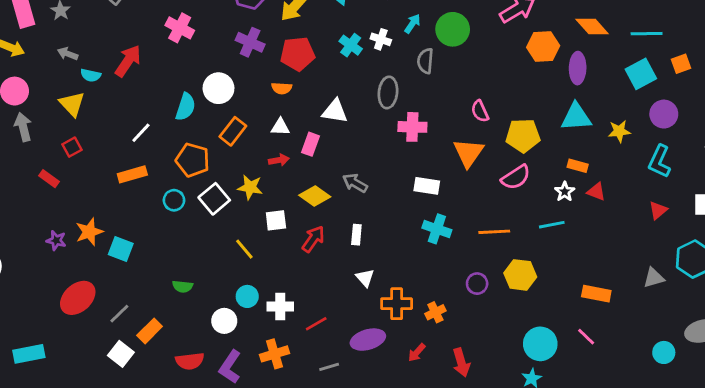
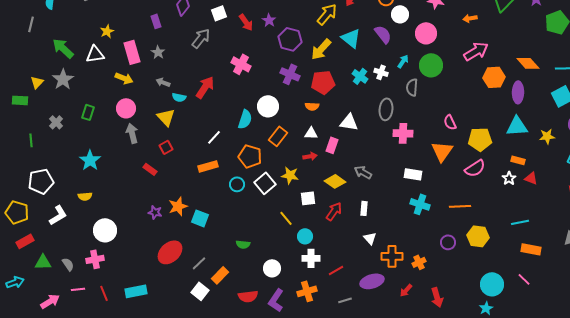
cyan line: (552, 225) -> (520, 222), moved
cyan circle: (247, 296) -> (305, 236), moved

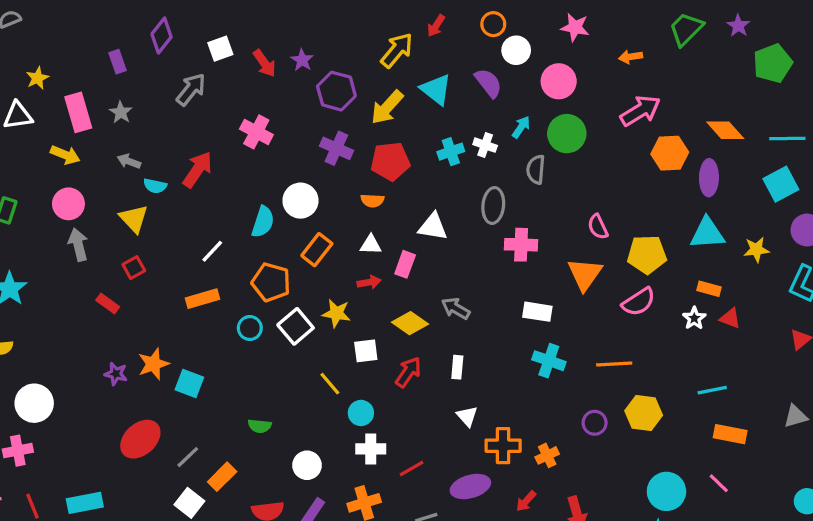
cyan cross: (360, 76) -> (451, 152), turned 35

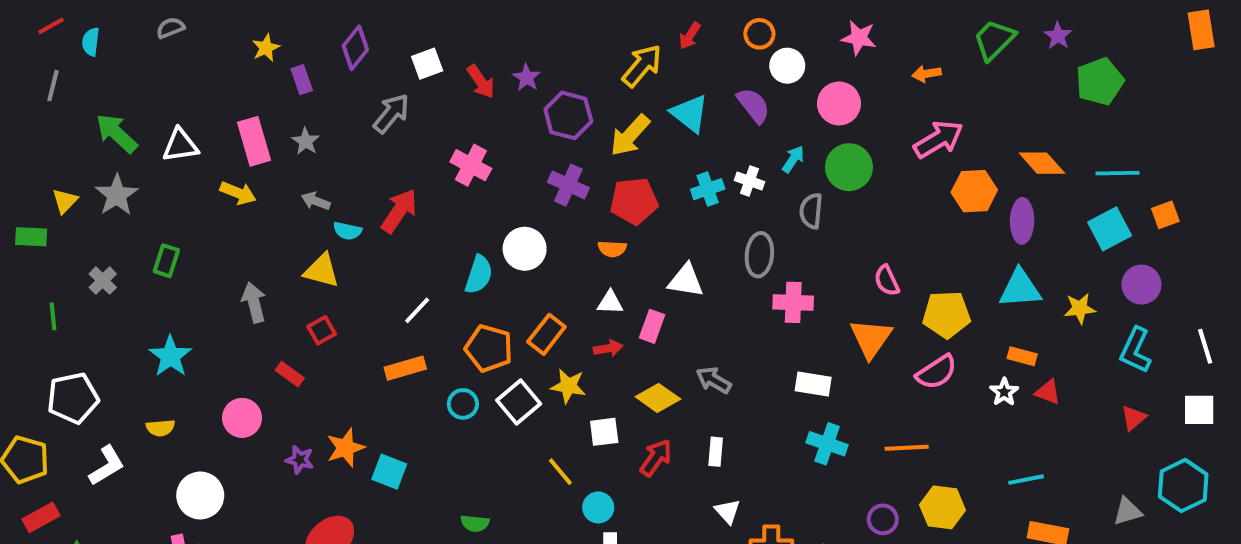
yellow star: (37, 78) -> (266, 48), moved
pink circle: (68, 204) -> (242, 418), moved
yellow triangle: (134, 219) -> (322, 271), turned -32
orange rectangle: (317, 250) -> (546, 334), moved

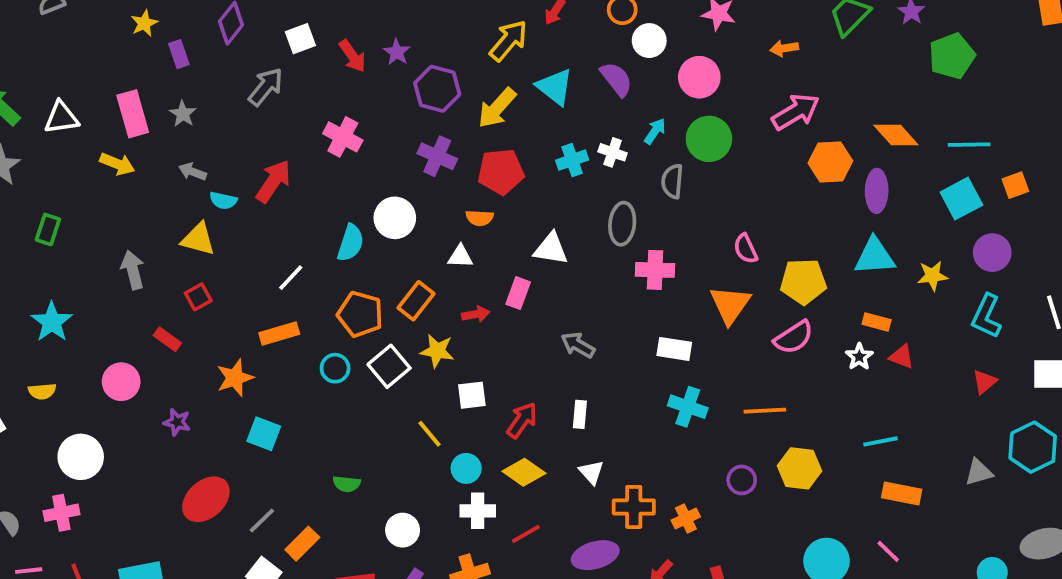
white triangle: (610, 302) -> (460, 256), moved
yellow diamond: (658, 398) -> (524, 472), moved
orange star: (345, 448) -> (235, 378), moved

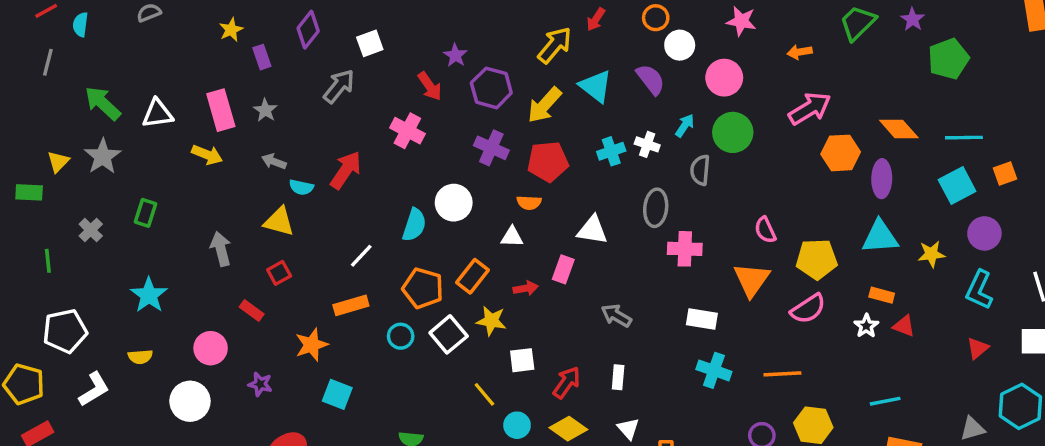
red arrow: (352, 56) -> (430, 86), moved
white circle: (81, 457) -> (190, 401), moved

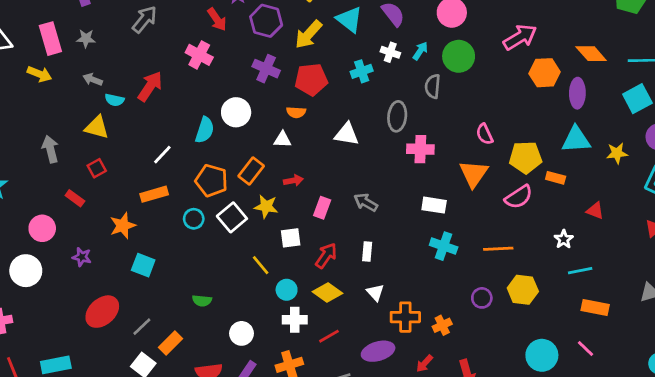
gray star: (265, 110) -> (86, 39), turned -30
white cross: (647, 144) -> (390, 52), moved
pink rectangle: (563, 269) -> (322, 208), moved
orange rectangle: (882, 295) -> (556, 178), moved
white star: (866, 326) -> (564, 239), moved

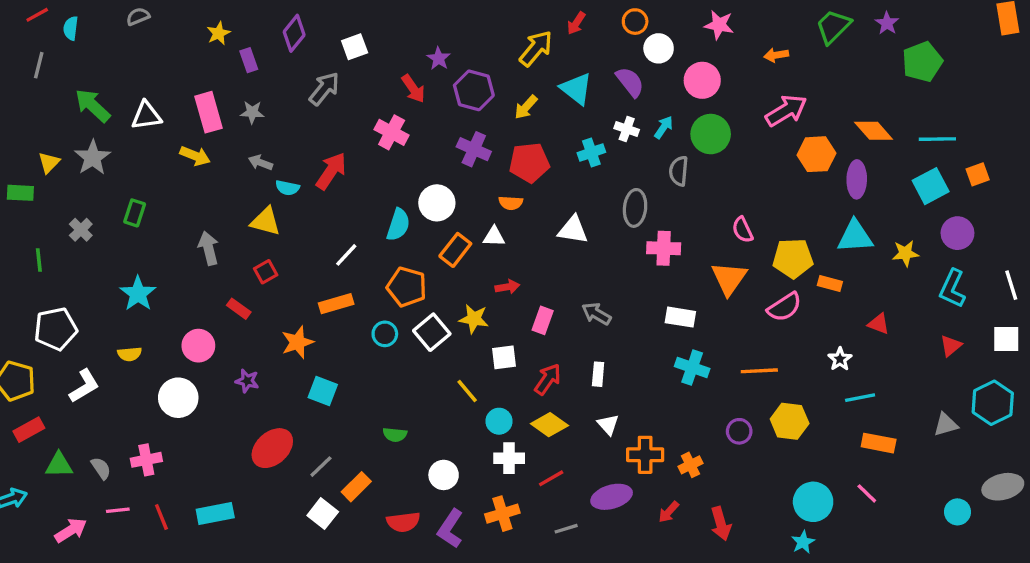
yellow arrow: (308, 34) -> (526, 107), size x0.7
orange rectangle: (251, 171) -> (455, 250), moved

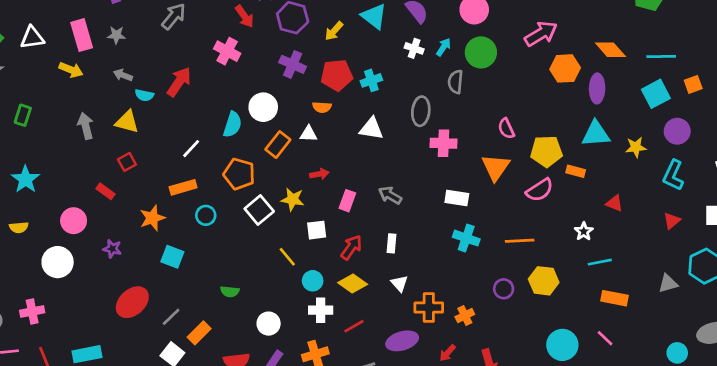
cyan cross: (591, 153) -> (371, 80), moved
gray arrow: (208, 248) -> (86, 126), moved
cyan circle: (385, 334) -> (206, 215), moved

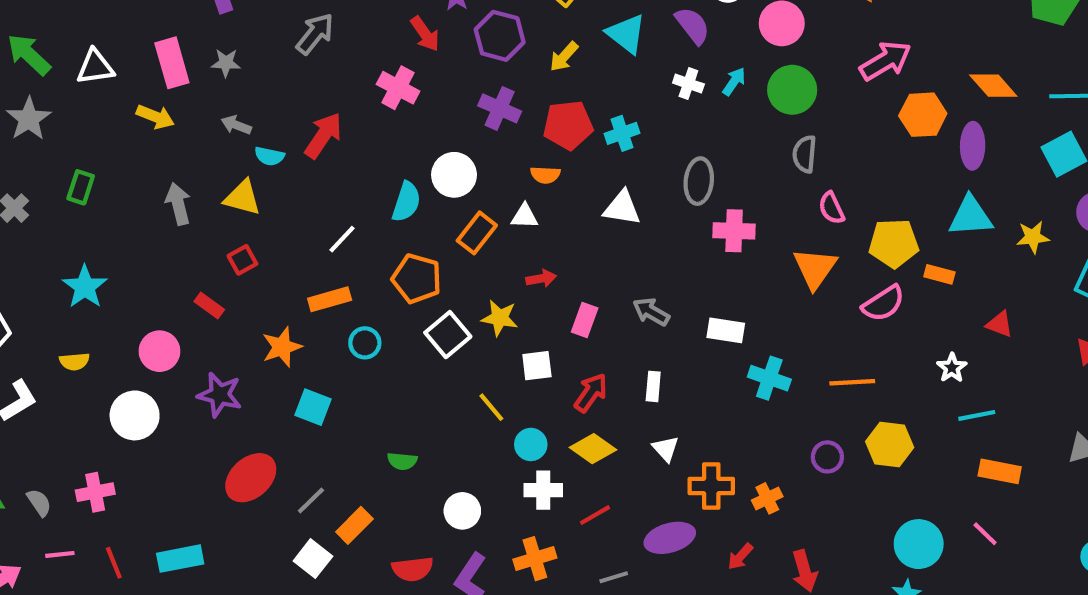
gray semicircle: (456, 82) -> (805, 154), moved
white rectangle: (457, 198) -> (726, 330), moved
purple star: (112, 249) -> (220, 395), size x1.5

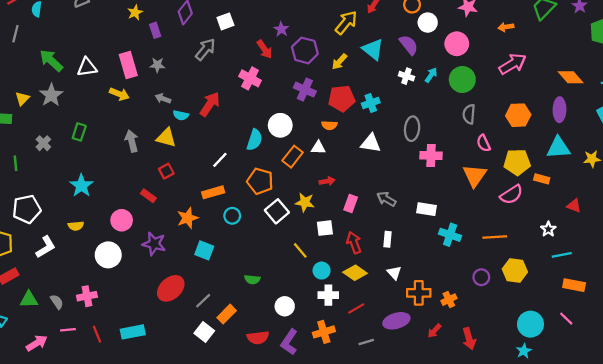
orange hexagon: (923, 115) -> (518, 115), moved
red arrow: (591, 393) -> (354, 243), turned -55

